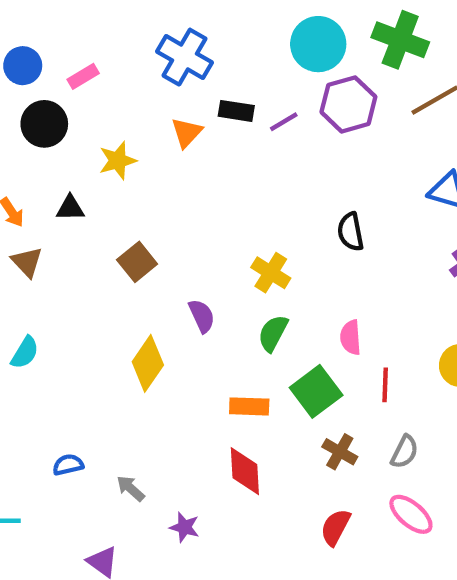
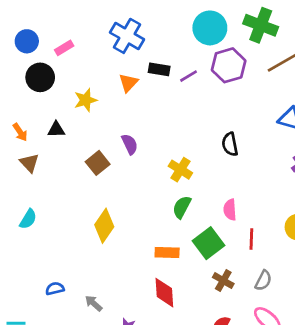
purple semicircle: (202, 316) -> (130, 144), moved

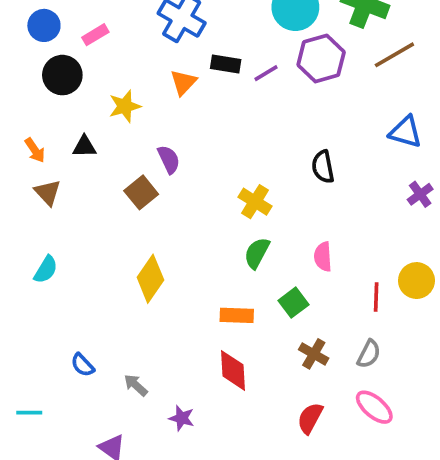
purple semicircle: (130, 144) -> (169, 159), moved
red line: (251, 239) -> (376, 297), moved
green square: (209, 243) -> (294, 303), size x0.7
blue semicircle: (55, 289) -> (83, 365), turned -120

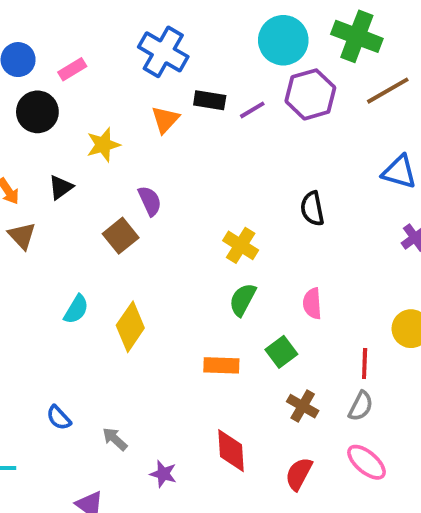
black triangle: (84, 147) -> (61, 187), turned -35
cyan semicircle: (46, 270) -> (76, 309), moved
red line: (376, 297) -> (365, 363), moved
red diamond: (233, 370) -> (231, 451), moved

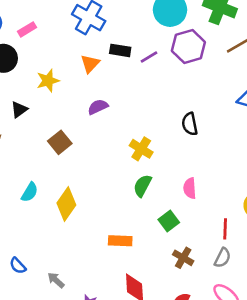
purple semicircle: (150, 201) -> (98, 107), moved, turned -90
orange rectangle: (221, 365) -> (120, 241), moved

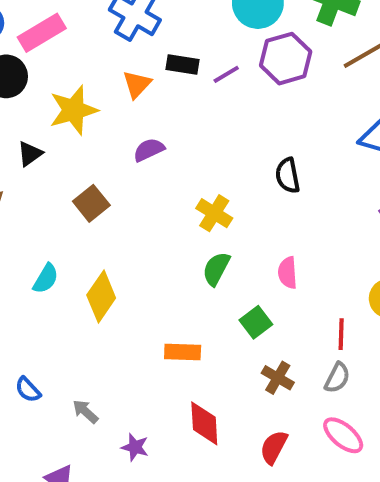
pink rectangle: (27, 29) -> (42, 33), size x1.6
yellow star: (48, 81) -> (73, 110), size x1.4

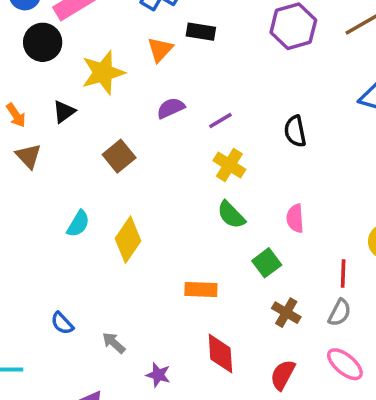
purple line: (226, 74) -> (220, 121), moved
green semicircle: (216, 269) -> (231, 215), turned -72

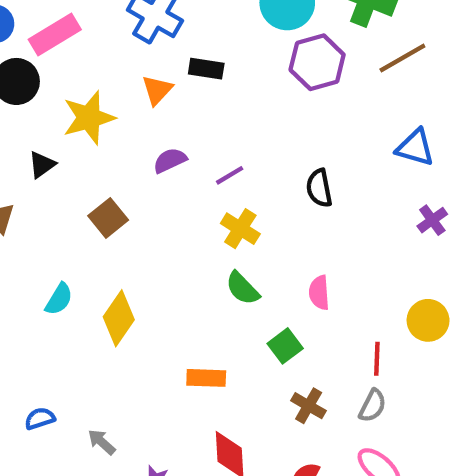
blue semicircle: (62, 323) -> (40, 418), turned 115

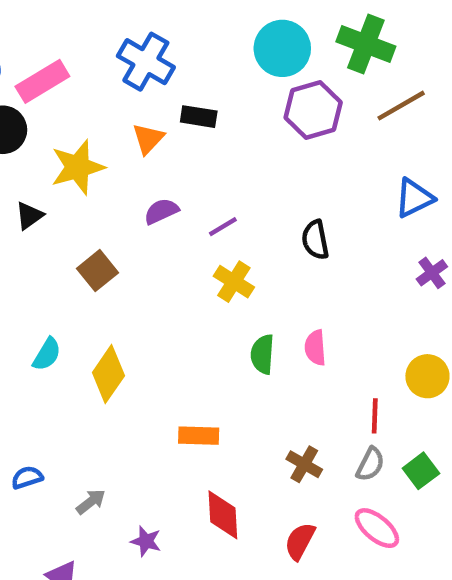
blue triangle: (415, 148) -> (414, 198), turned -42
green semicircle: (242, 288) -> (262, 354), moved, turned 48
green square: (285, 346) -> (421, 471), moved
gray arrow: (102, 442) -> (91, 502), turned 100

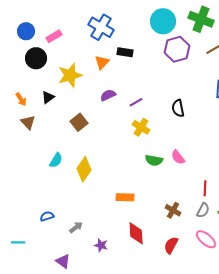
pink rectangle: (42, 81) -> (54, 36), size x0.7
pink semicircle: (315, 348) -> (178, 157), turned -35
green semicircle: (262, 354) -> (154, 160), turned -84

